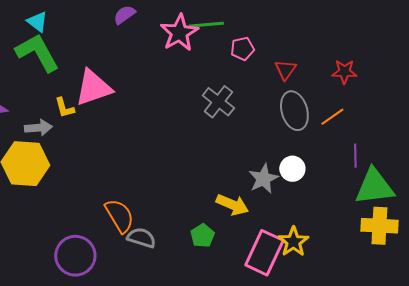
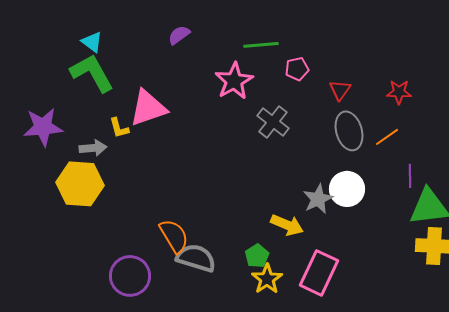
pink star: (179, 33) -> (234, 81), moved
white circle: (292, 169) -> (347, 189), size x1.4
gray semicircle: (141, 238) -> (196, 258), size x1.4
yellow star: (293, 242) -> (267, 279), moved

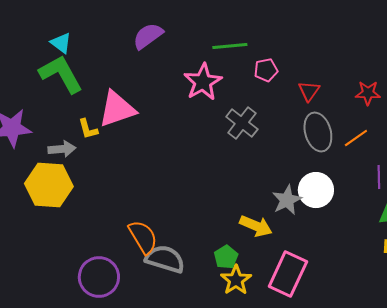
purple semicircle: (179, 35) -> (148, 36), size x1.4

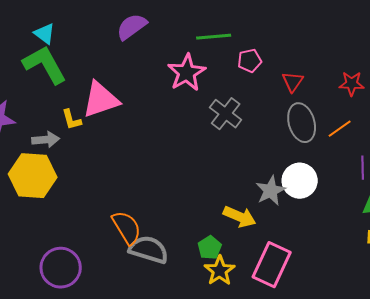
purple circle: (99, 277) -> (61, 268), moved

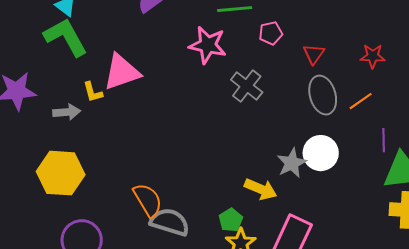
pink star: (187, 73) -> (208, 45), turned -30
yellow hexagon: (33, 176) -> (61, 173), moved

